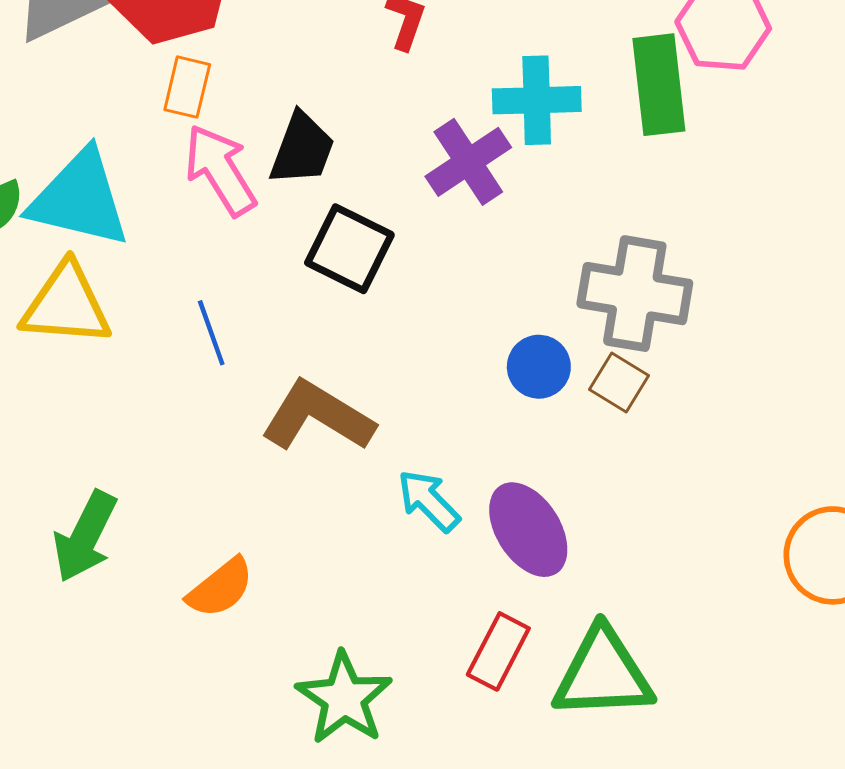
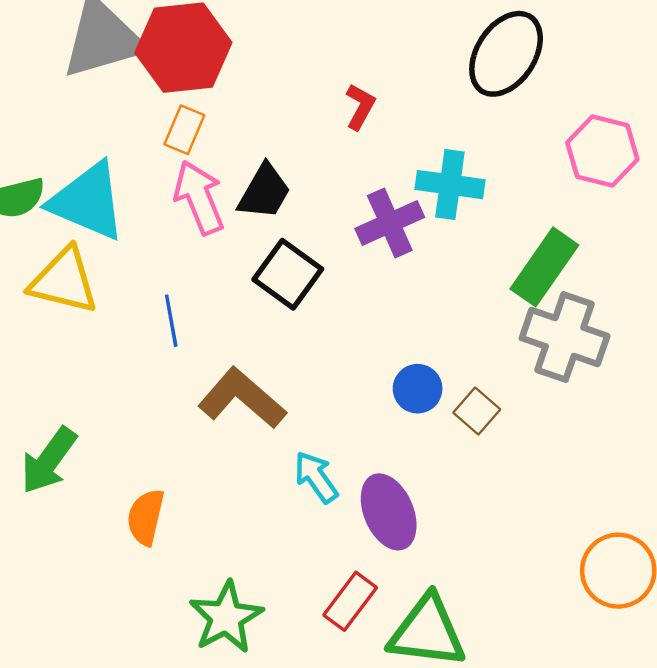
green rectangle: (659, 85) -> (544, 267), moved, turned 32
gray cross: (635, 294) -> (565, 337), moved
orange semicircle: (220, 588) -> (146, 517), turned 132

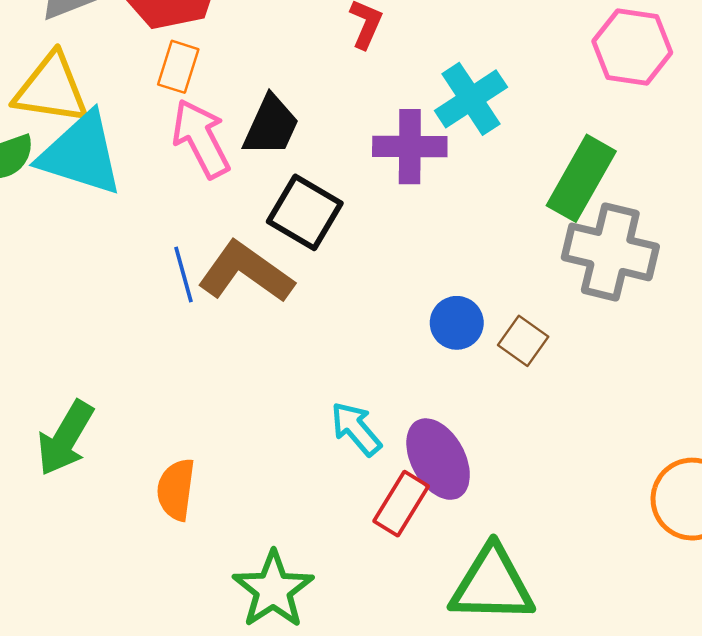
cyan cross: (450, 185) -> (471, 99), turned -36
purple cross: (390, 223) -> (410, 147), turned 30
yellow triangle: (64, 281) -> (51, 89), moved
brown L-shape: (242, 398) -> (246, 272), moved
red rectangle: (350, 601) -> (401, 504), moved

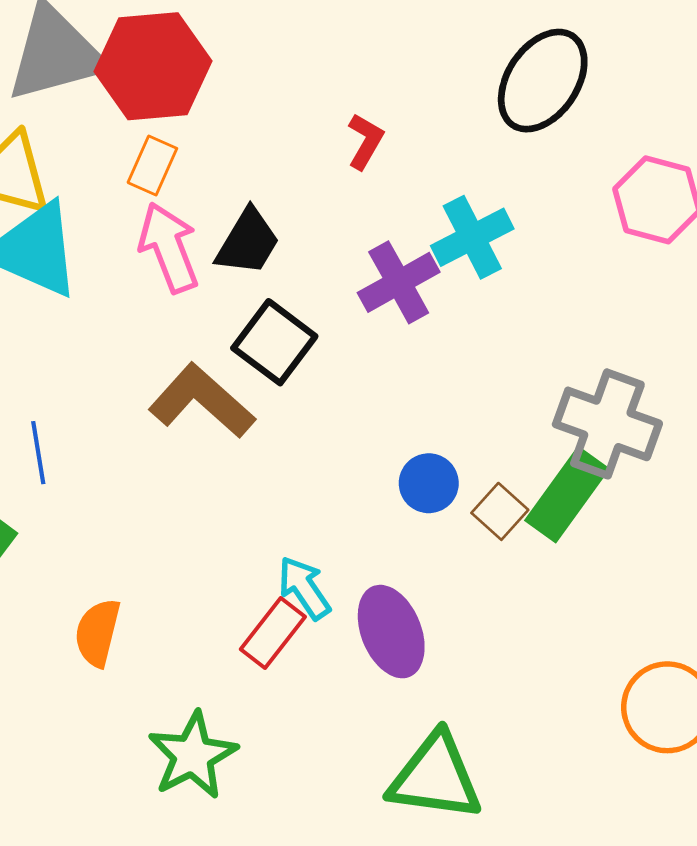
purple cross: (410, 147) -> (399, 282), turned -36
green rectangle: (581, 178) -> (567, 495), moved
blue line: (183, 275) -> (38, 453), moved
red rectangle: (401, 504) -> (273, 633), moved

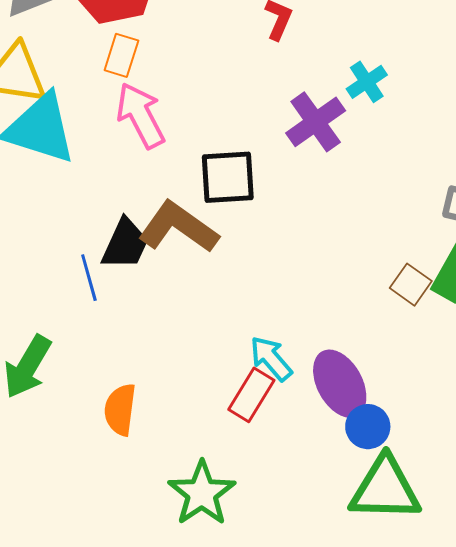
cyan cross: (472, 237) -> (367, 82), size x0.7
black trapezoid: (248, 242) -> (125, 244), moved
black square: (274, 342) -> (228, 177), turned -34
blue line: (38, 453) -> (89, 278), moved
blue circle: (429, 483) -> (368, 427), moved

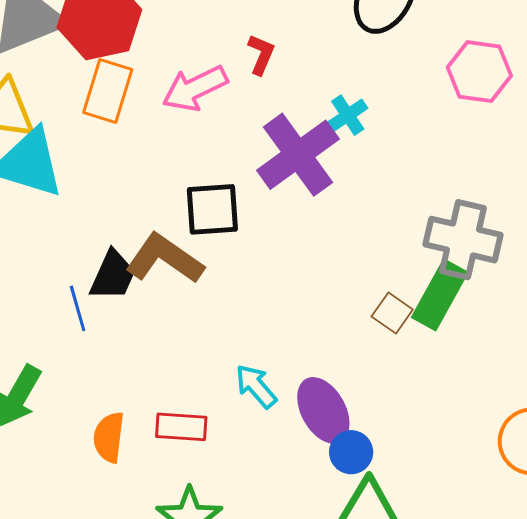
orange rectangle: (121, 55) -> (108, 91), size x1.5
pink arrow: (141, 115) -> (195, 88), moved, turned -88
purple cross: (316, 122) -> (298, 155), size x1.4
red rectangle: (251, 395) -> (181, 427), moved, turned 63

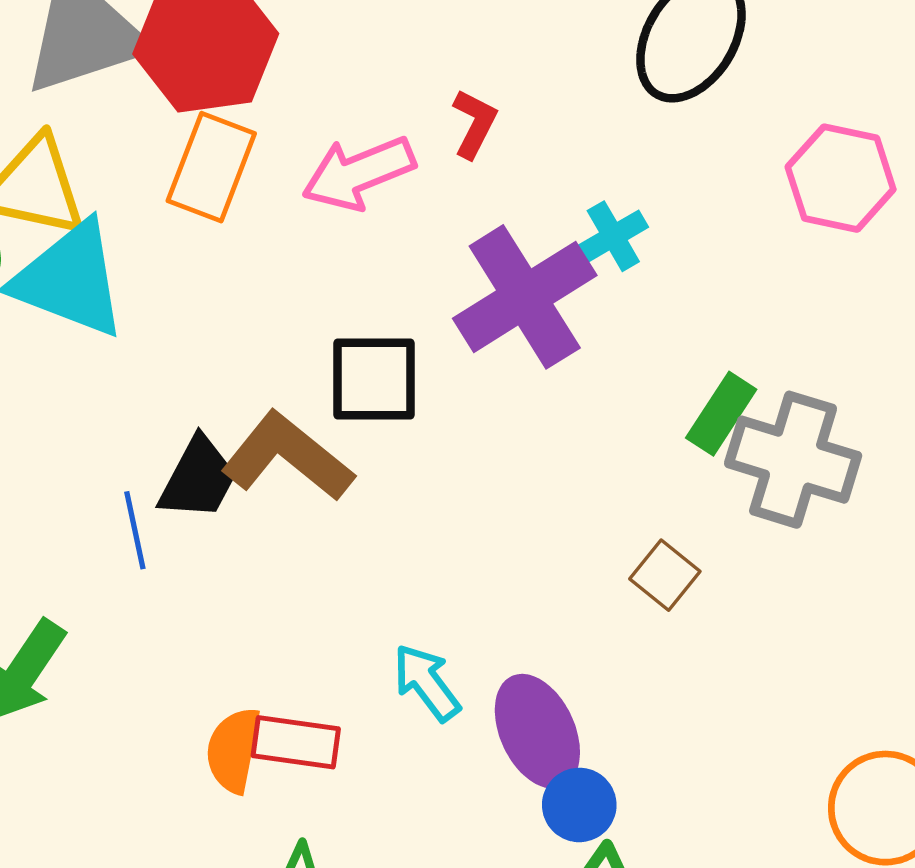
green rectangle: (440, 295) -> (721, 414), moved, size x0.7
orange semicircle: (109, 437) -> (233, 750), moved

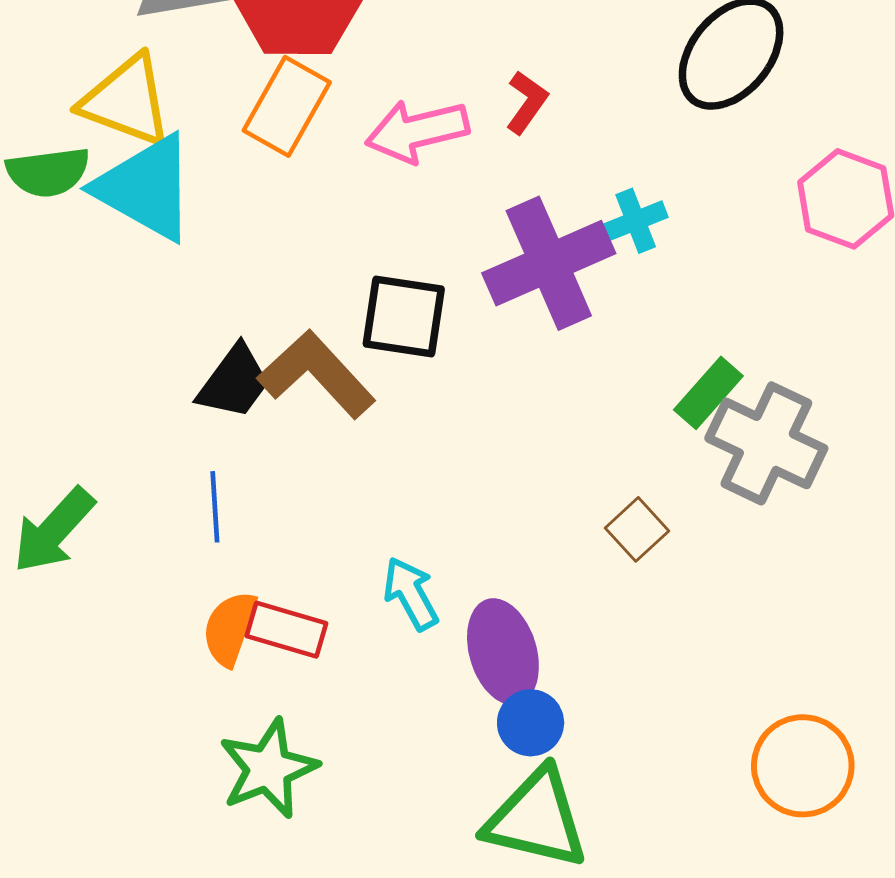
blue line: (135, 530) -> (215, 507), moved

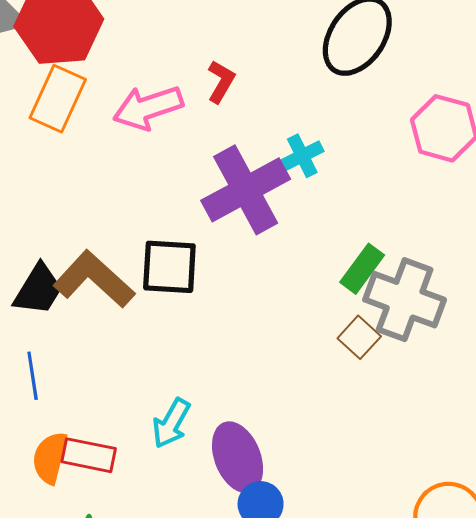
black square: (404, 316) -> (169, 267), moved
brown square: (637, 529) -> (359, 337), moved
cyan arrow: (411, 594) -> (171, 423), turned -117

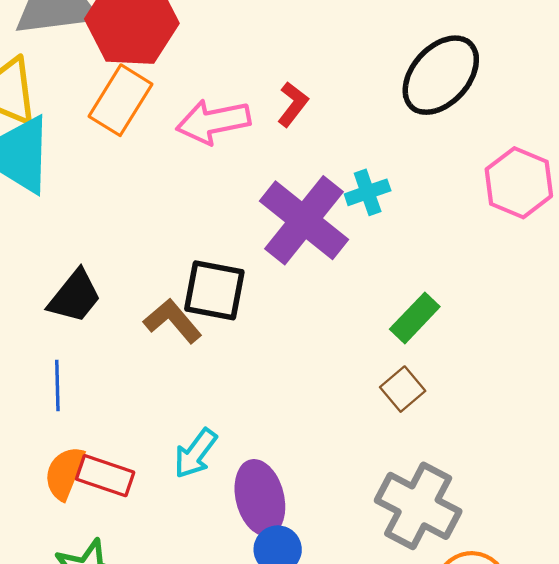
purple cross: (246, 190) -> (304, 220), turned -30
brown L-shape: (94, 279) -> (173, 321), moved, size x0.7
gray cross: (405, 300) -> (418, 506), moved

